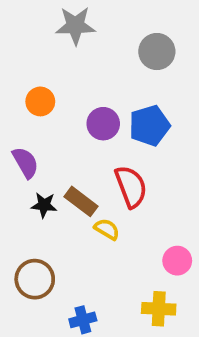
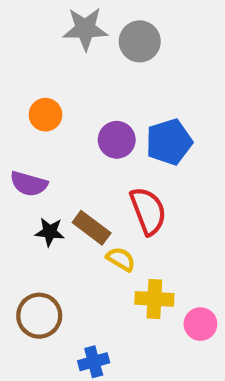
gray circle: (157, 52) -> (140, 41), moved
purple semicircle: (25, 163) -> (29, 184), turned 136
pink circle: (177, 261) -> (200, 324), moved
yellow cross: (159, 309) -> (154, 299), moved

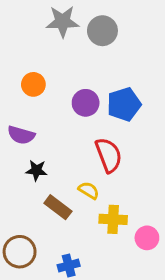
brown rectangle: (92, 228) -> (58, 207), moved
brown circle: (39, 316) -> (20, 252), moved

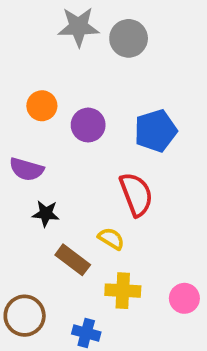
purple circle: (86, 103) -> (88, 125), moved
yellow cross: (113, 219) -> (123, 291), moved
blue cross: (69, 266) -> (86, 333), turned 30

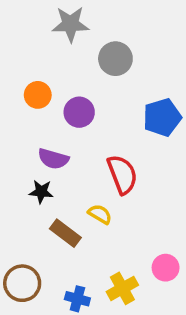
gray circle: (129, 38) -> (115, 59), moved
blue pentagon: (155, 131) -> (162, 117), moved
purple semicircle: (26, 169) -> (53, 159), moved
yellow cross: (123, 291) -> (122, 288), moved, turned -32

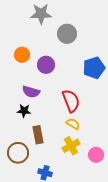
yellow semicircle: (100, 214) -> (73, 124), moved
brown rectangle: (65, 233) -> (38, 135), turned 42
brown circle: (22, 283) -> (18, 153), moved
yellow cross: (122, 288) -> (71, 146), moved

